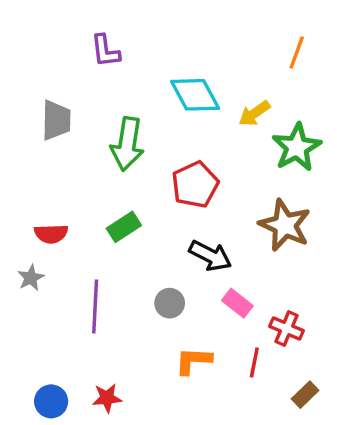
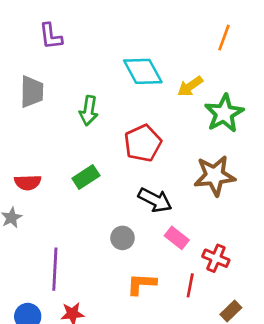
purple L-shape: (105, 51) -> (51, 36), moved
green arrow: (127, 144) -> (89, 111), size x0.7
brown star: (285, 225) -> (215, 176), turned -30
purple line: (95, 307) -> (55, 269), moved

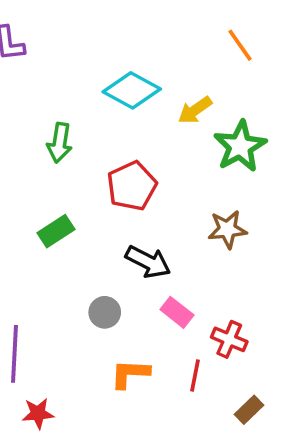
orange line: (224, 38) -> (240, 45), turned -55
cyan diamond: (143, 71) -> (132, 90), turned -33
brown star: (215, 176) -> (227, 229), size x0.7

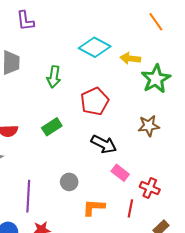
yellow arrow: (195, 110) -> (130, 58), turned 42
gray circle: (105, 312) -> (69, 182), moved

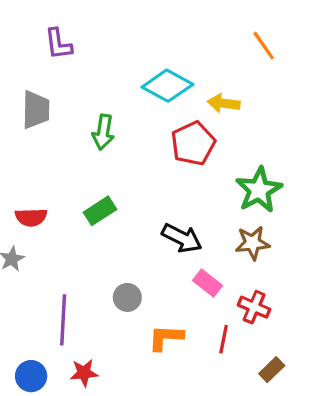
green star: (156, 79) -> (259, 190), moved
red pentagon: (95, 101) -> (193, 143), moved
brown star: (149, 126) -> (252, 243), moved

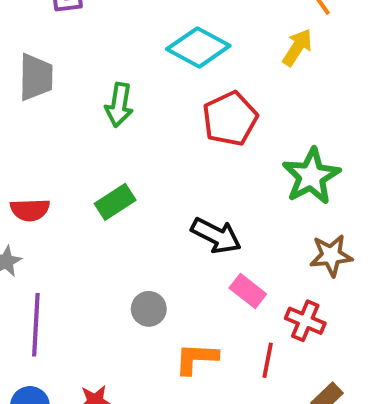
yellow arrow: (224, 103) -> (297, 47), moved, turned 116
brown star: (252, 243) -> (331, 255), moved
purple line: (63, 320) -> (36, 325), moved

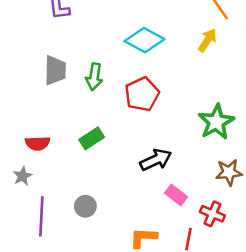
gray trapezoid: (36, 77) -> (55, 70), moved
red pentagon: (230, 119) -> (142, 94), moved
black arrow: (216, 236) -> (156, 160), turned -52
gray circle: (149, 309) -> (85, 206), moved

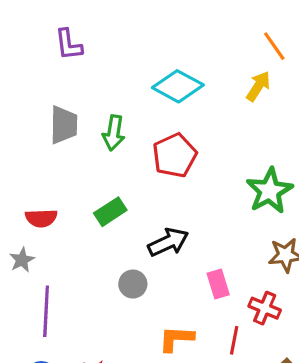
black arrow: (156, 160) -> (168, 242), moved
pink rectangle: (176, 195) -> (218, 284), turned 35
gray circle: (85, 206) -> (133, 284), moved

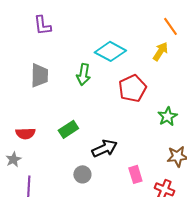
green arrow: (114, 133) -> (83, 74), moved
red pentagon: (175, 155) -> (132, 88), moved
green star: (269, 191) -> (167, 116), size x0.7

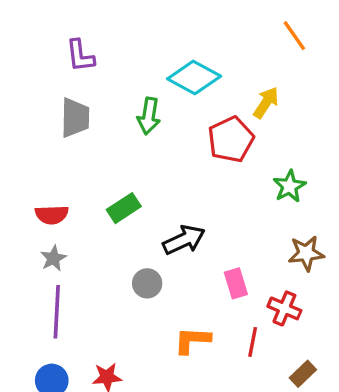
purple L-shape: (42, 25) -> (80, 56), moved
yellow arrow: (160, 51) -> (266, 103), moved
gray star: (13, 159) -> (53, 258), moved

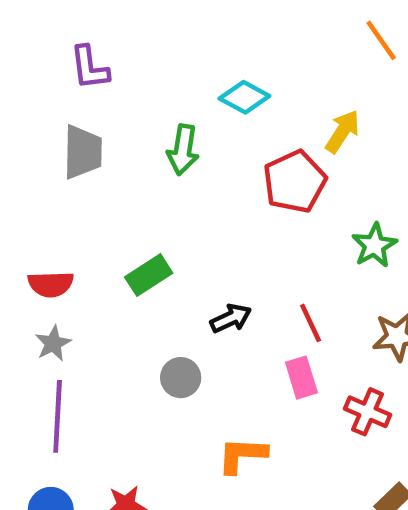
cyan diamond: (194, 77) -> (244, 97), size x0.7
black arrow: (184, 240) -> (231, 318), size x0.7
red line: (253, 342) -> (311, 323), moved, turned -36

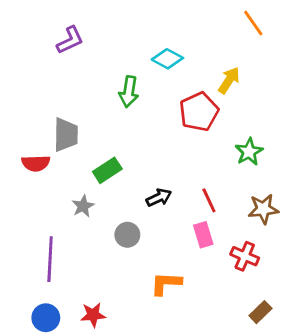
purple L-shape: (89, 68) -> (70, 40), turned -108
gray trapezoid: (83, 152) -> (66, 135), moved
red semicircle: (51, 284) -> (36, 163), moved
gray star: (53, 343) -> (83, 206), moved

